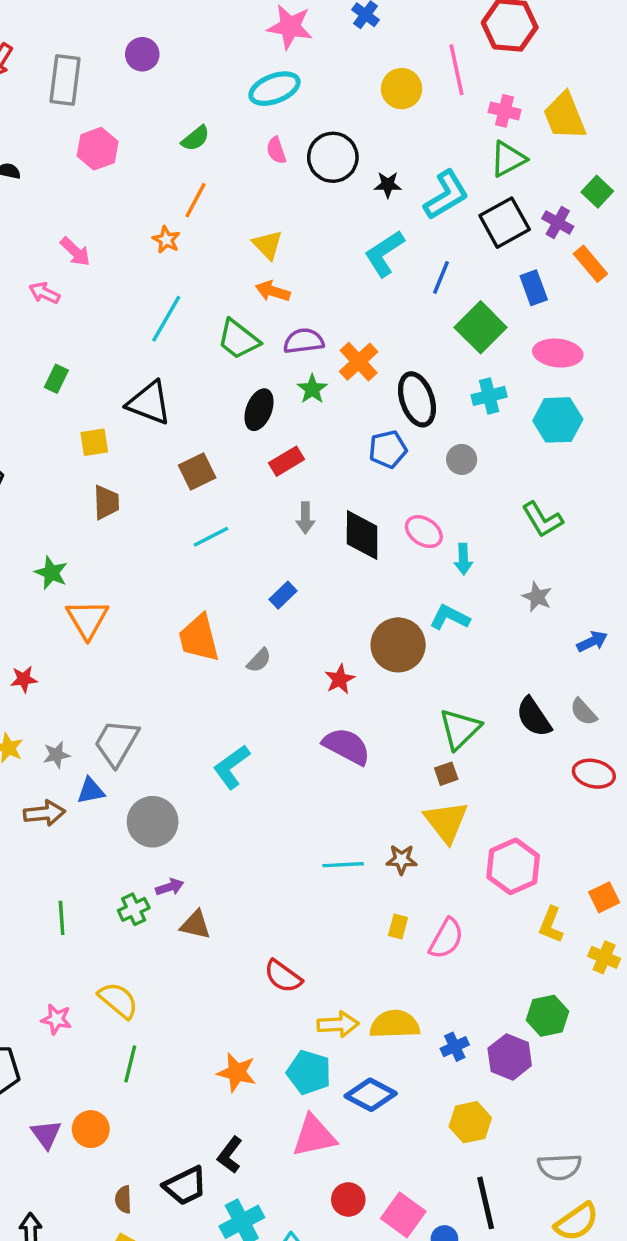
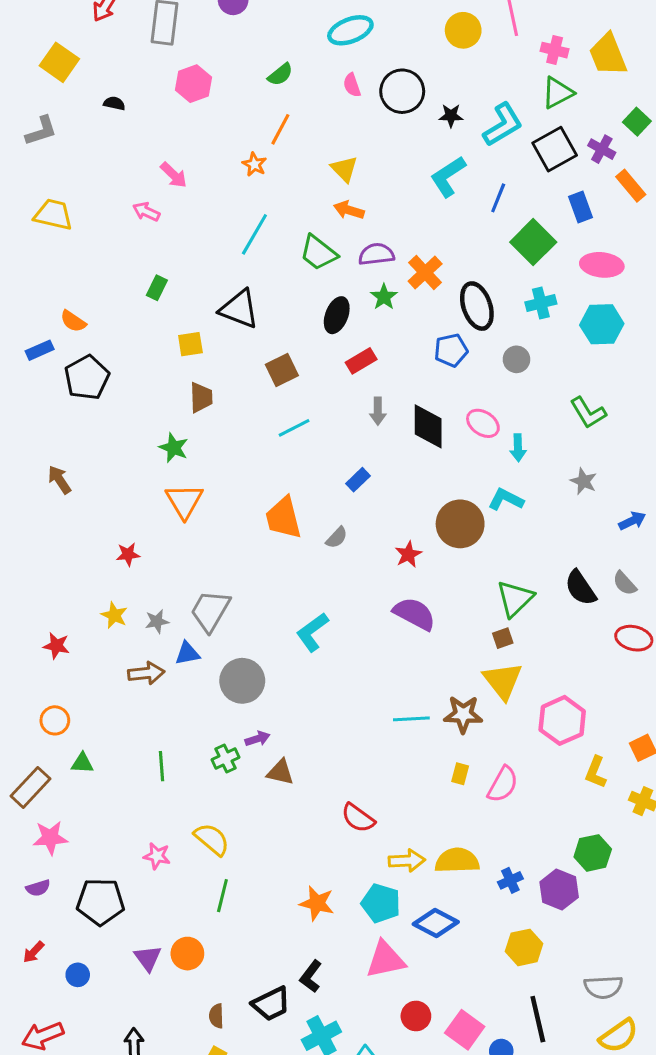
green star: (51, 573) -> (174, 448), moved
brown star: (402, 860) -> (463, 714), size x1.4

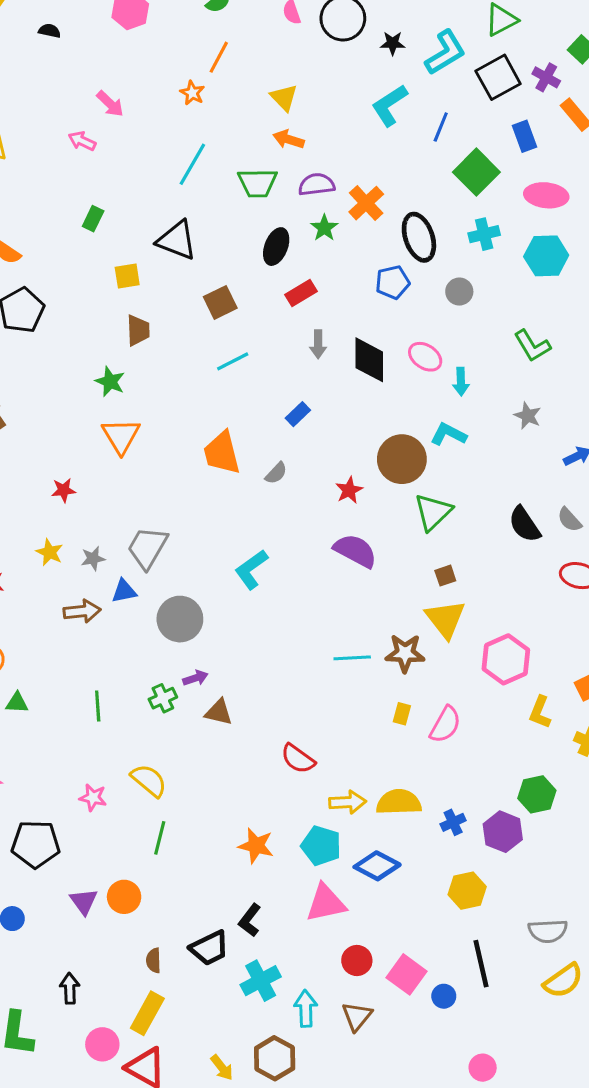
green trapezoid: (318, 253) -> (258, 183), turned -39
green triangle: (515, 599) -> (433, 512), moved

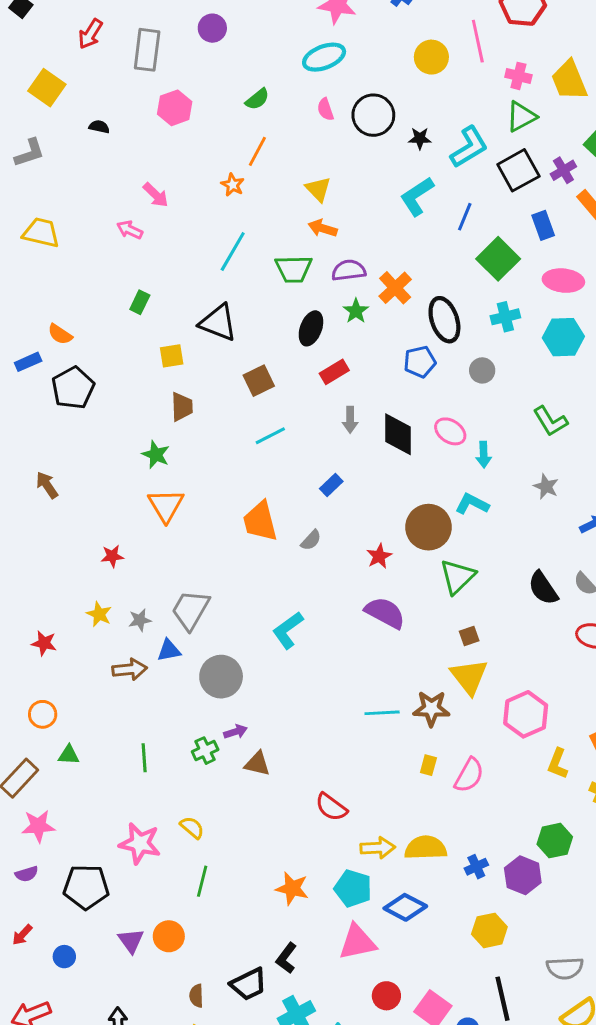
purple cross: (546, 77) -> (563, 170), turned 30
yellow semicircle: (149, 780) -> (192, 827), size x0.7
pink star: (93, 798) -> (140, 843), size x1.6

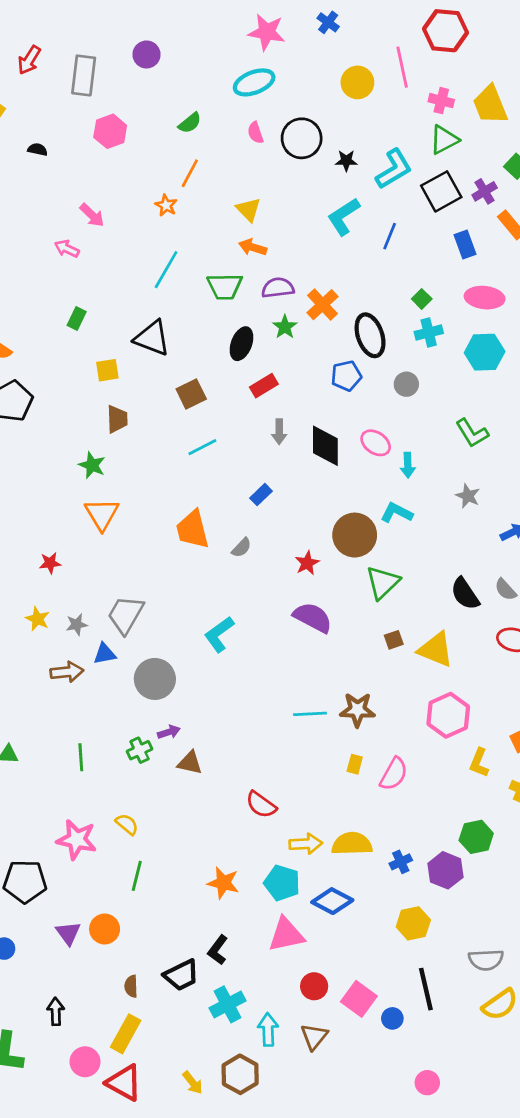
green square: (498, 259) -> (422, 299), moved, size x0.5
yellow triangle: (469, 677) -> (436, 650), moved, turned -30

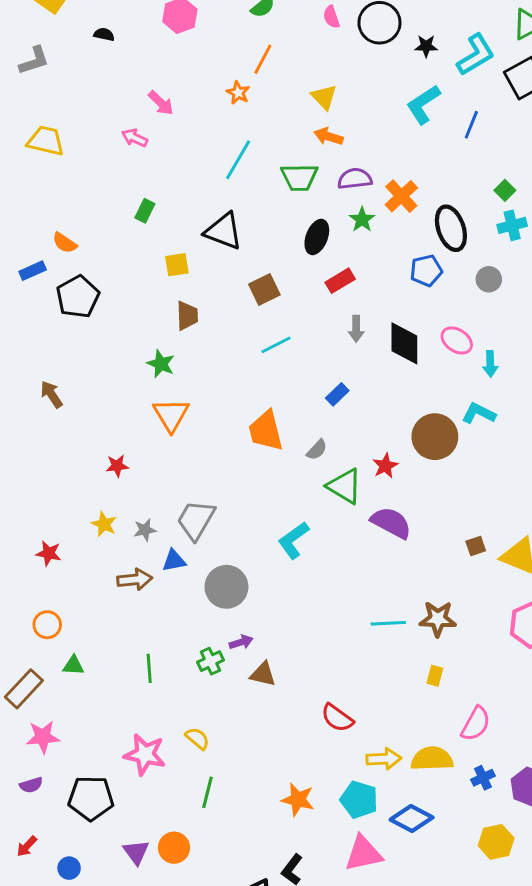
green triangle: (383, 583) -> (345, 486), moved, turned -45
pink semicircle: (394, 774) -> (476, 724), moved

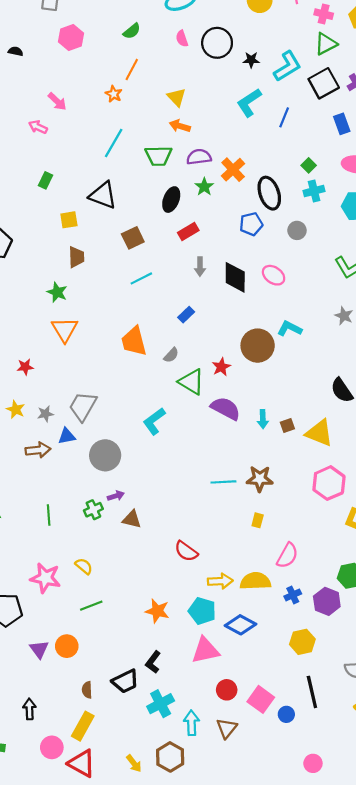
cyan arrow: (490, 364) -> (263, 419), moved
green line: (208, 792) -> (91, 606), turned 55

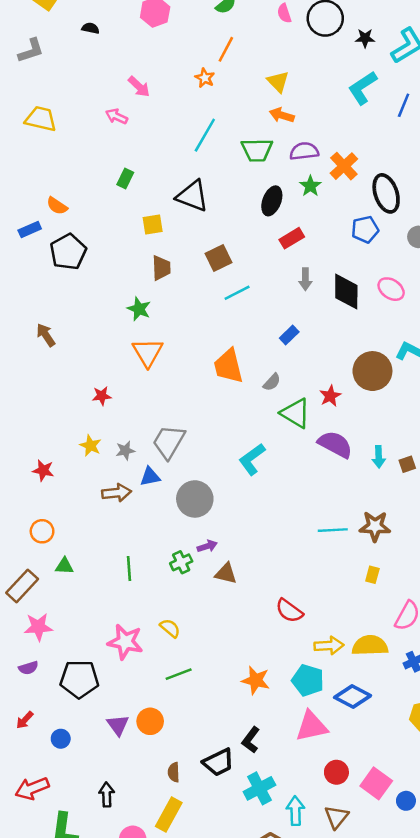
brown square: (133, 238) -> (218, 258), moved

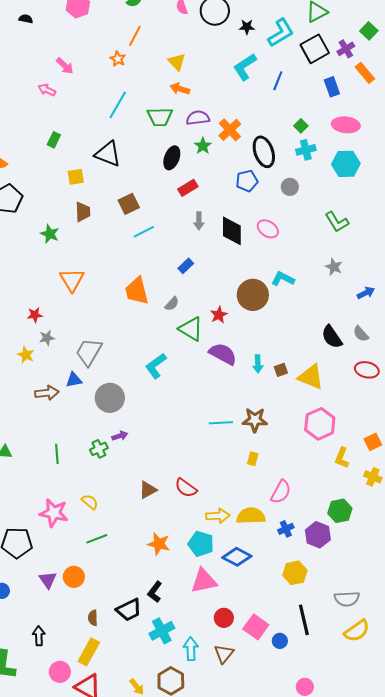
green star: (139, 309) -> (50, 234), moved
gray star: (125, 451) -> (47, 338), moved
brown triangle: (226, 574) -> (148, 490), moved, turned -42

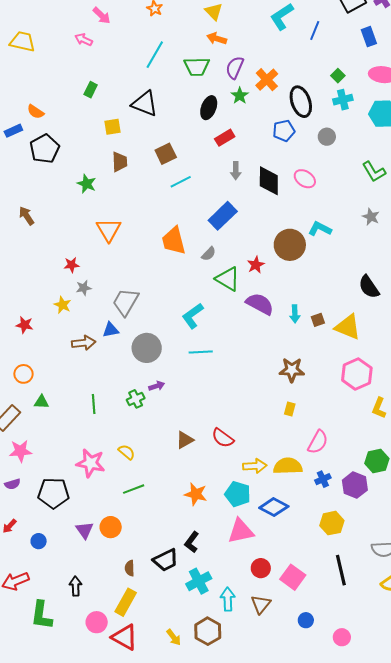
purple semicircle: (198, 118) -> (235, 68), turned -60
blue rectangle: (186, 266) -> (223, 216), size x1.8
cyan line: (221, 423) -> (201, 352), moved
blue circle: (280, 641) -> (306, 620), moved

